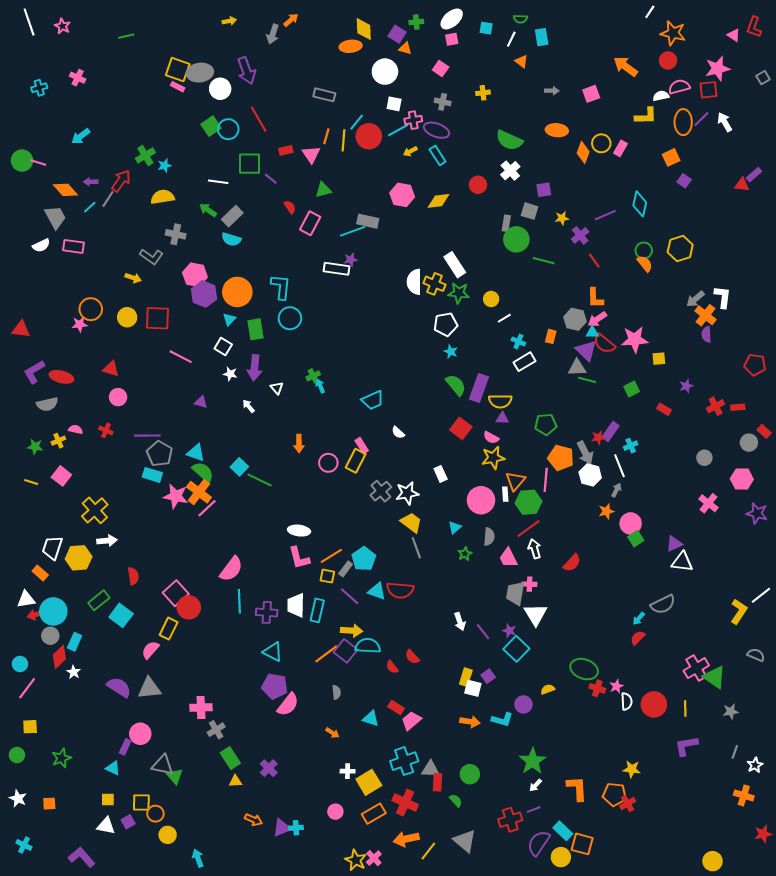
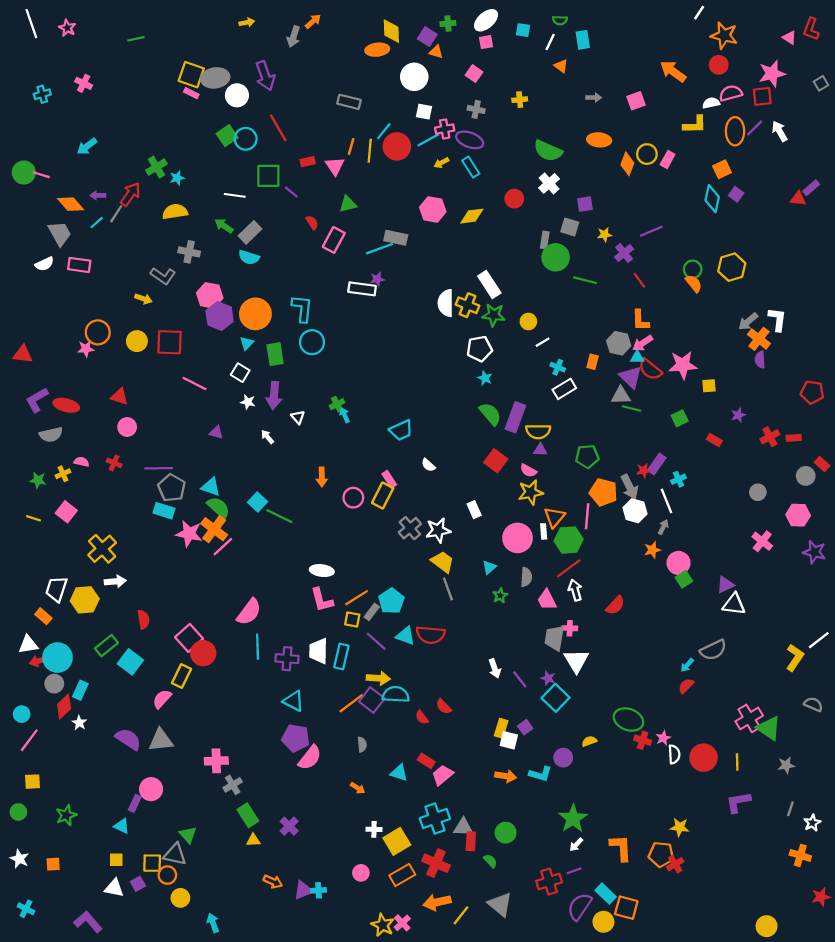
cyan diamond: (640, 204) -> (712, 199), moved
gray triangle: (163, 765) -> (175, 854), moved

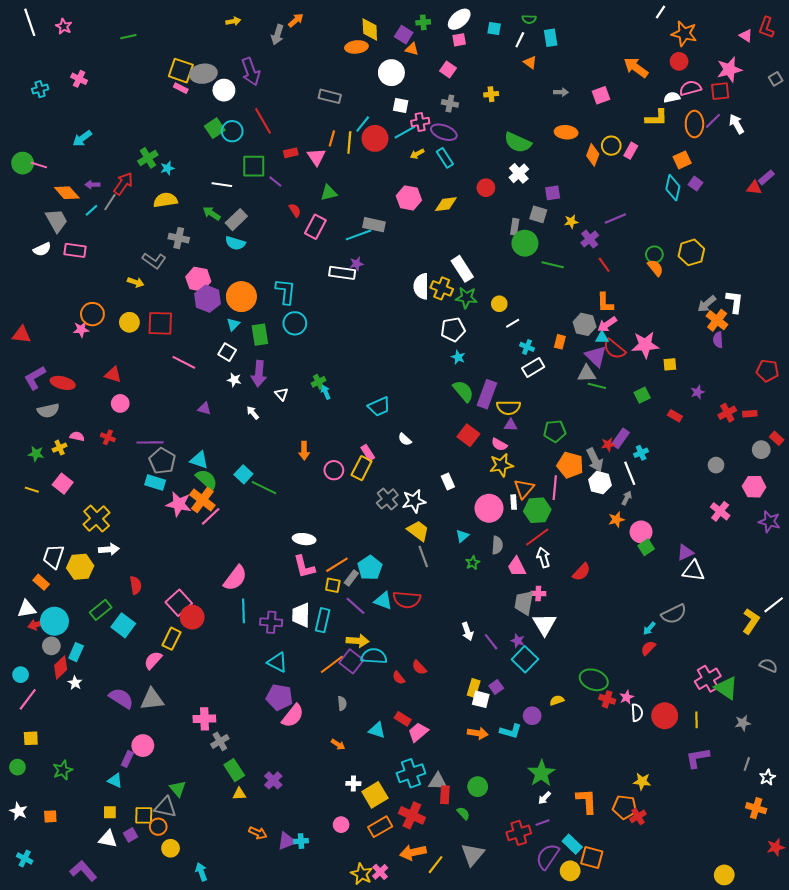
gray triangle: (500, 904) -> (473, 854), turned 30

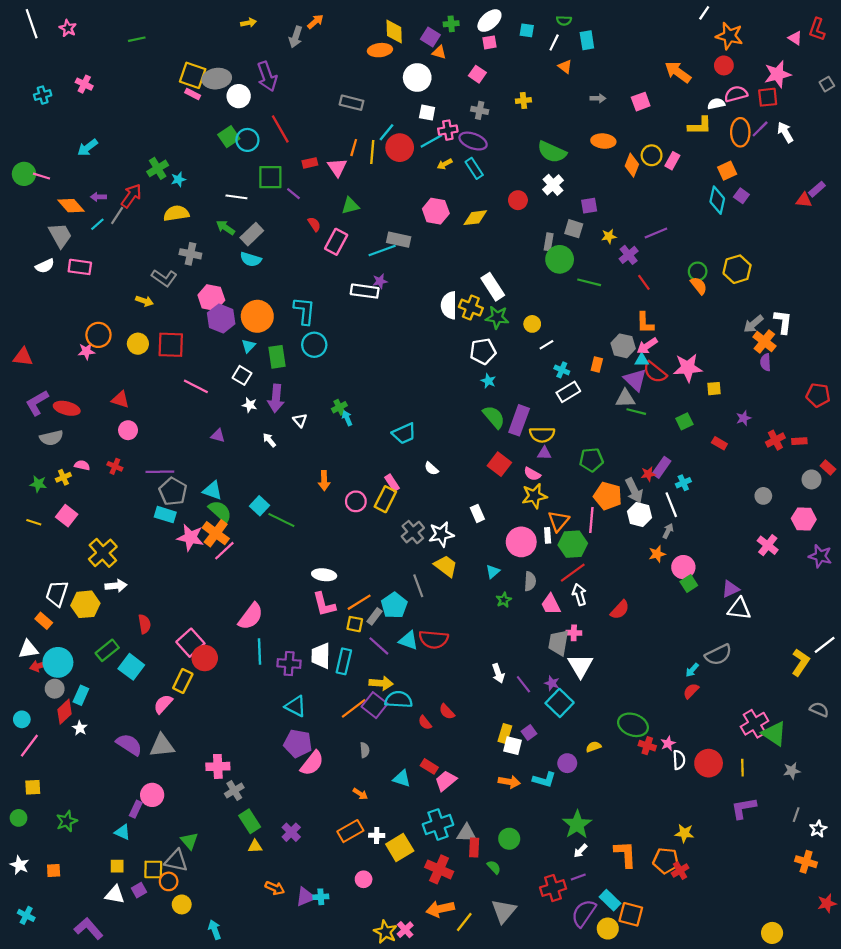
gray line: (423, 557) -> (418, 586), moved
orange rectangle: (380, 827) -> (350, 831), moved

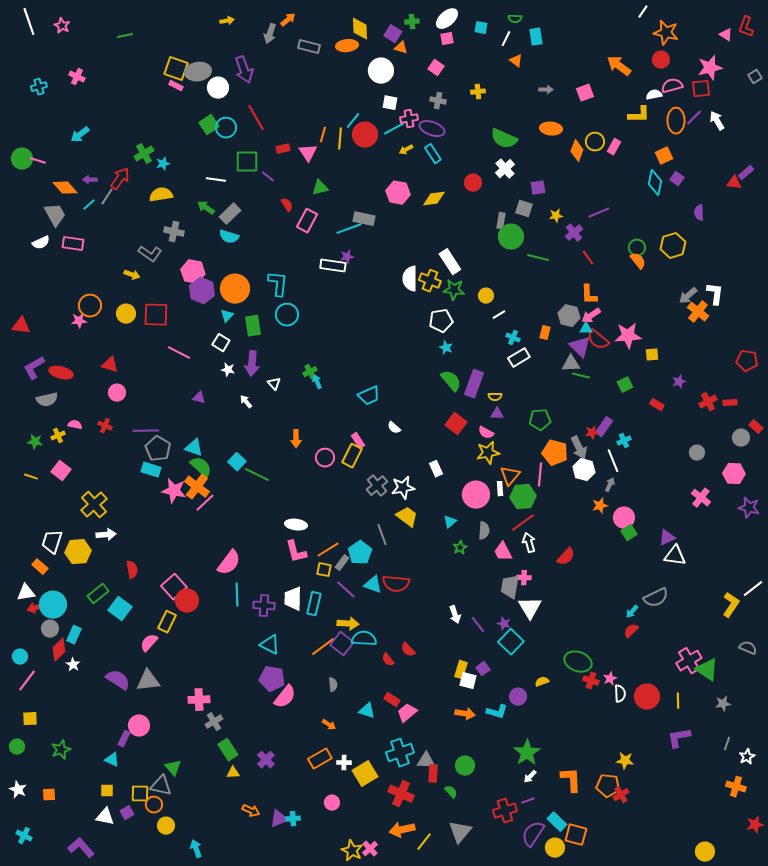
gray rectangle: (351, 103) -> (309, 47), moved
purple semicircle: (765, 362) -> (699, 213), moved
yellow semicircle: (542, 435) -> (495, 397), size x0.6

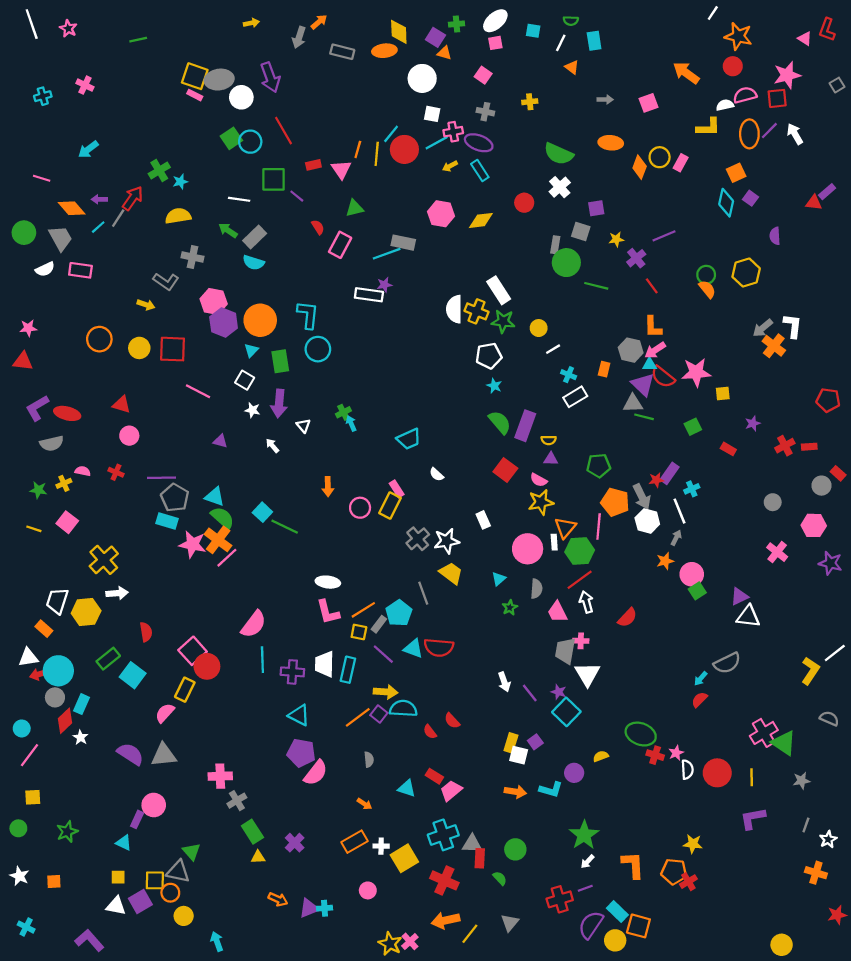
green circle: (22, 159) -> (24, 233), moved
pink star: (79, 321) -> (28, 328), moved
purple square: (342, 644) -> (379, 714), size x0.7
purple square: (127, 813) -> (140, 902), size x1.5
gray triangle: (460, 832) -> (510, 923), size x0.7

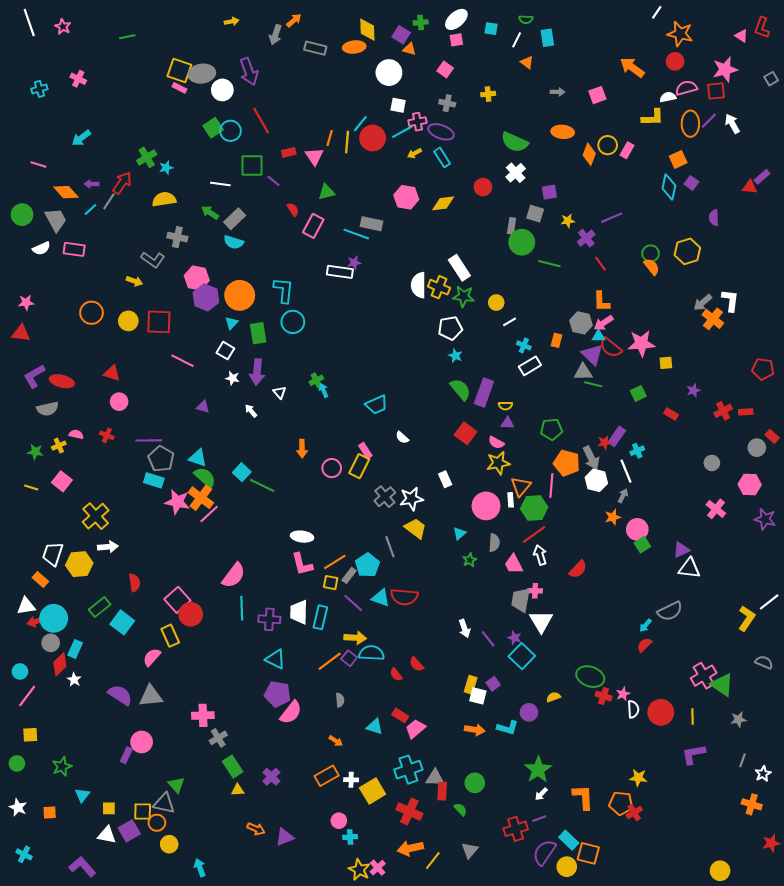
cyan line: (387, 254) -> (356, 234), turned 40
yellow rectangle: (185, 690) -> (170, 636), turned -50
cyan triangle: (124, 843) -> (82, 795), moved, turned 42
cyan cross: (325, 908) -> (350, 837), moved

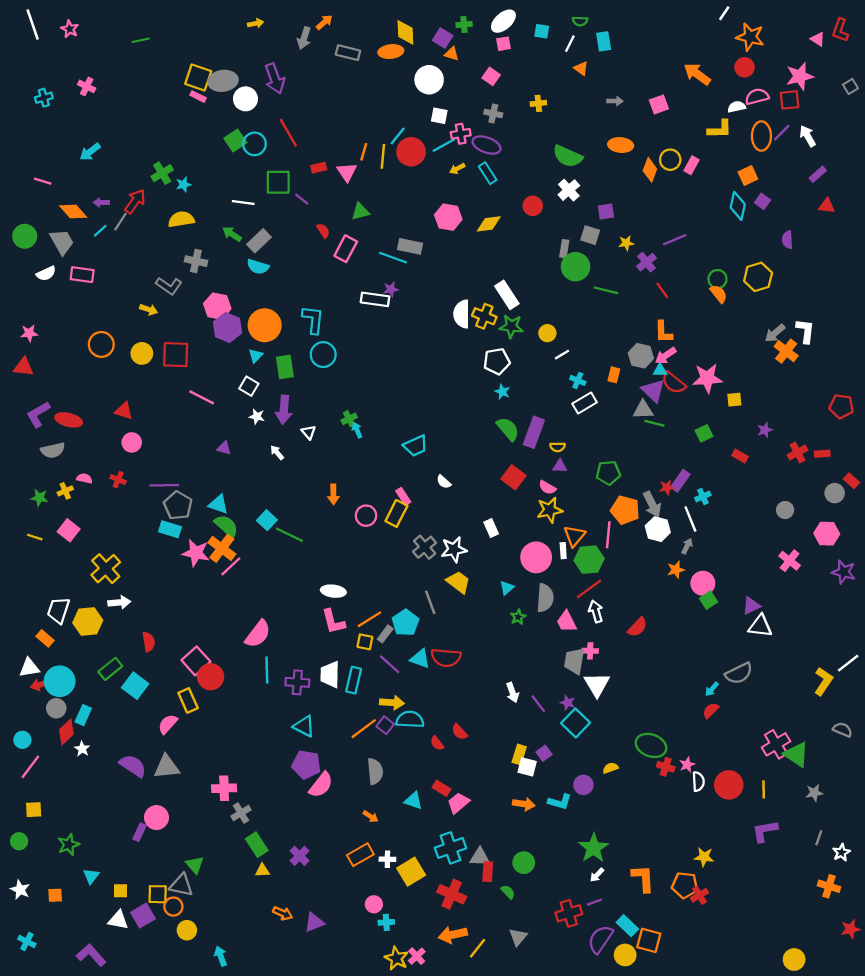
purple rectangle: (762, 177) -> (818, 174), moved
gray semicircle: (494, 543) -> (545, 598), size x1.4
gray semicircle: (340, 700) -> (375, 771), size x1.6

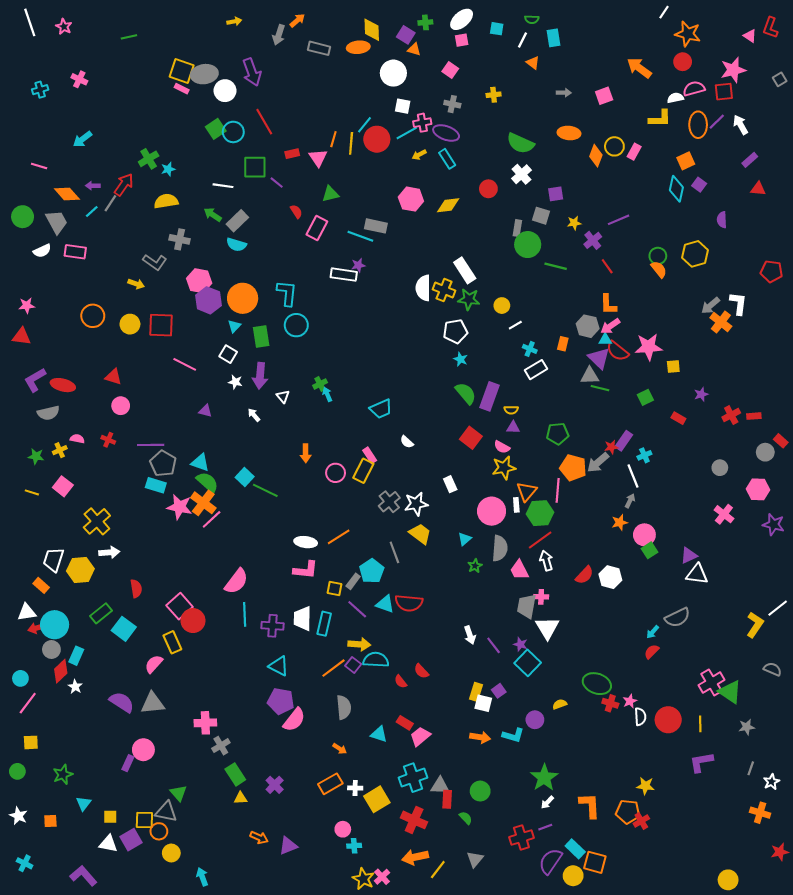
red pentagon: (841, 406) -> (771, 271), moved
gray arrow: (652, 504) -> (598, 463), turned 75
white hexagon: (658, 529) -> (610, 577), moved
orange line: (369, 619) -> (339, 537), moved
pink L-shape: (333, 622) -> (306, 570), turned -70

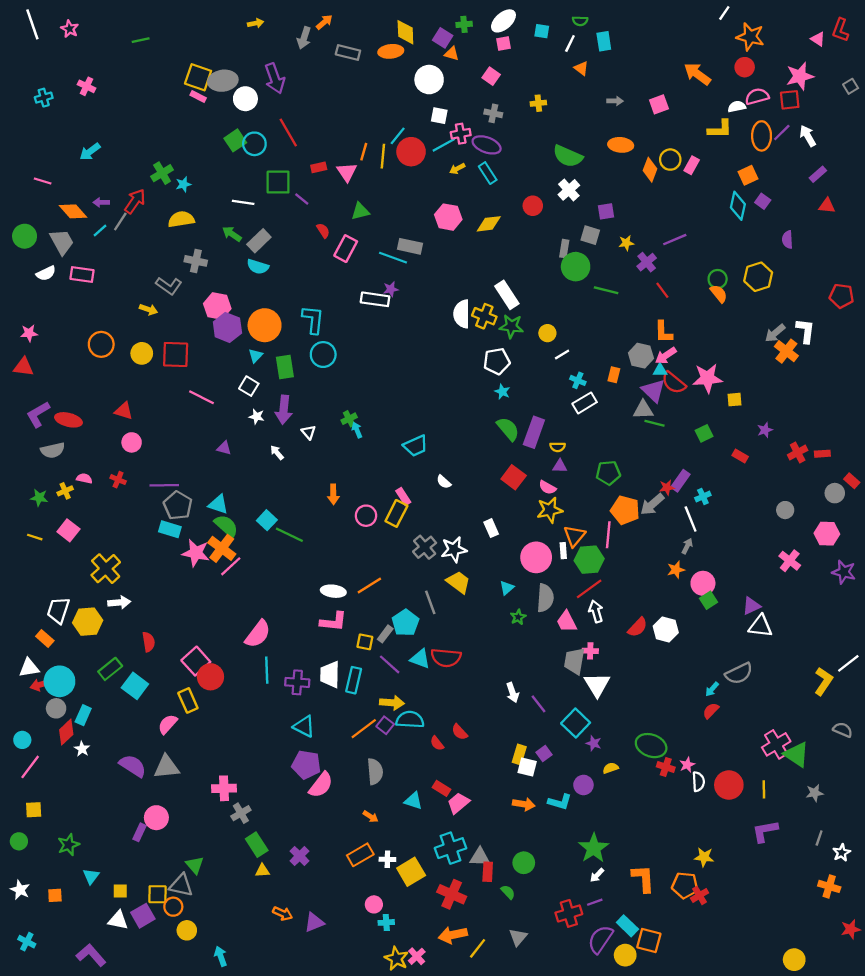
purple star: (520, 644) -> (594, 743), moved

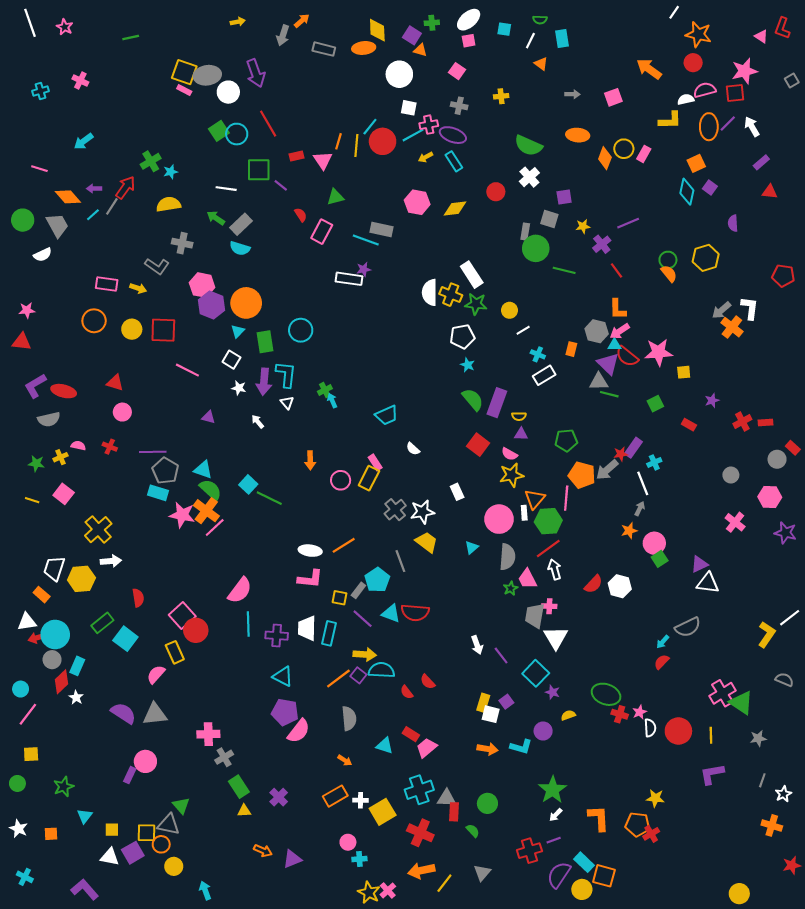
pink rectangle: (82, 274) -> (107, 284), moved
cyan L-shape: (313, 320) -> (286, 374), moved
green star: (518, 617) -> (511, 588), moved

